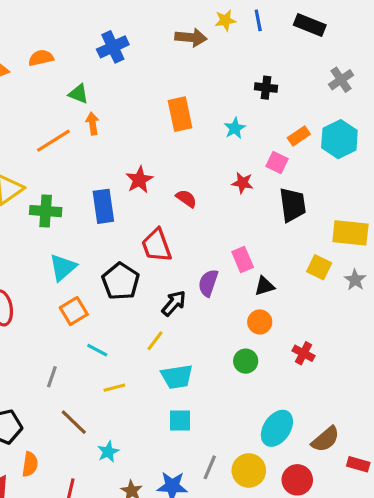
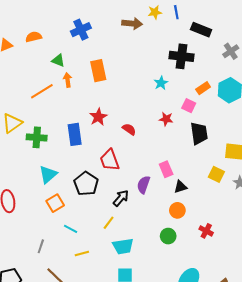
black rectangle: (310, 25) -> (201, 30), moved
black cross: (266, 88) -> (181, 56), size x1.6
orange rectangle: (180, 114) -> (98, 71), moved

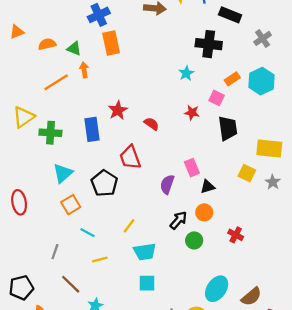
orange semicircle: (34, 37) -> (47, 44), moved
orange rectangle: (98, 71) -> (111, 43), moved
black arrow: (121, 198) -> (178, 220), moved

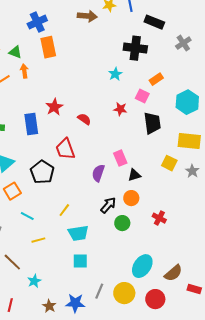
cyan hexagon: (261, 81) -> (187, 102), moved

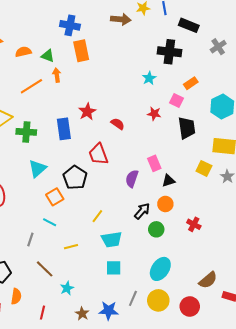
blue cross: (37, 22) -> (70, 25), turned 36
orange square: (12, 191) -> (55, 197), moved
cyan line: (27, 216) -> (50, 222), moved
cyan ellipse: (142, 266) -> (160, 269), moved

